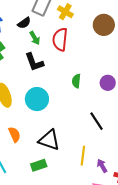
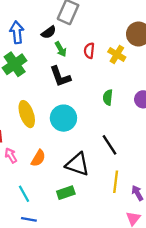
yellow cross: (65, 12) -> (117, 54), moved
red semicircle: (60, 39) -> (89, 51), size x0.6
black line: (97, 121) -> (109, 145), moved
orange semicircle: (14, 134) -> (38, 158), turned 56

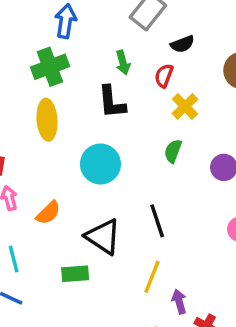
black semicircle: (49, 32) -> (182, 44), moved
yellow cross: (117, 54) -> (185, 106), moved
yellow ellipse: (27, 114) -> (47, 120), moved

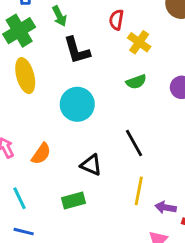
green arrow: (123, 63) -> (59, 16), moved
green semicircle: (173, 151) -> (136, 82), turned -120
black triangle: (103, 237) -> (91, 165), size x0.7
purple arrow: (179, 302) -> (166, 207), turned -54

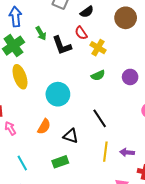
red semicircle: (116, 20) -> (81, 33), turned -40
black L-shape: (77, 50) -> (62, 45), moved
orange semicircle: (41, 154) -> (44, 127), moved
purple arrow: (166, 207) -> (127, 152), moved

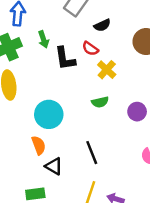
red semicircle: (81, 33) -> (90, 49), turned -32
orange semicircle: (44, 127) -> (39, 145), moved, turned -63

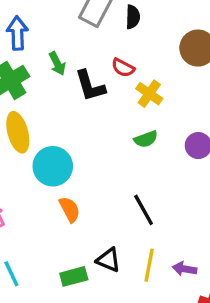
black semicircle: (102, 25) -> (133, 17), moved, turned -56
cyan circle: (49, 114) -> (53, 166), moved
black triangle: (54, 166) -> (108, 260), moved

